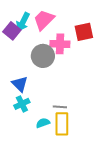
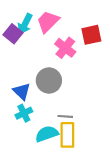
pink cross: (60, 44) -> (65, 48), turned 36
gray circle: (43, 56) -> (49, 81), moved
cyan semicircle: (43, 123) -> (47, 134), size x1.5

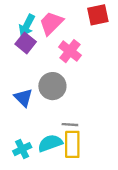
purple square: (13, 34) -> (26, 43), moved
red square: (91, 35) -> (98, 15), moved
cyan cross: (24, 113) -> (22, 149), moved

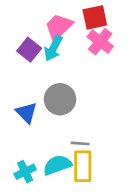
red square: (98, 15) -> (95, 17), moved
cyan arrow: (27, 25) -> (53, 48), moved
pink cross: (70, 51) -> (100, 42), moved

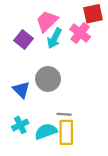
red square: (95, 17) -> (93, 14), moved
cyan arrow: (53, 48) -> (54, 38), moved
cyan cross: (25, 172) -> (20, 125), moved

